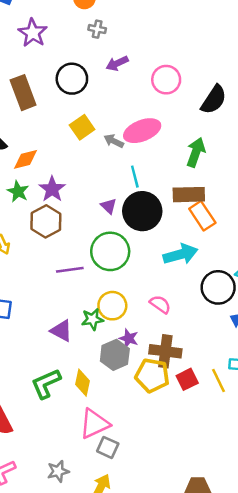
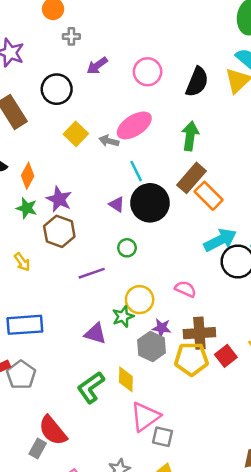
orange diamond: (25, 159) -> (28, 176), turned -35
brown rectangle: (189, 195) -> (192, 178), turned -36
green circle: (110, 251) -> (127, 248), size x0.5
cyan arrow: (180, 254) -> (220, 240), moved

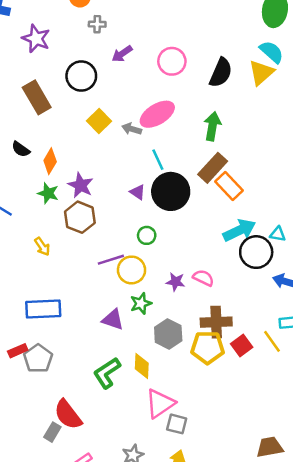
yellow circle: (140, 300) -> (132, 270), moved
purple star: (162, 328) -> (176, 282), moved

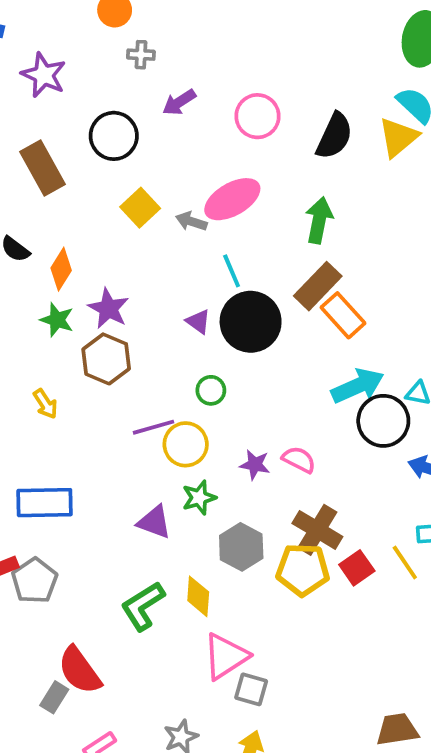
brown cross: (216, 322) -> (317, 530), turned 32

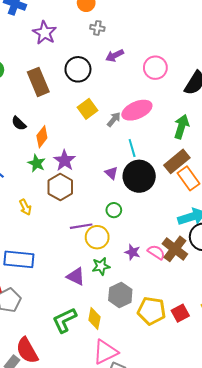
gray arrow: (191, 221) -> (114, 119), turned 105
brown cross: (317, 530) -> (175, 249), moved

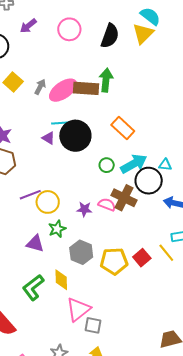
pink ellipse: (137, 110) -> (63, 90), moved
cyan line: (132, 148) -> (60, 123), moved, turned -66
brown rectangle: (177, 161) -> (86, 88), moved, turned 55
green circle: (114, 210) -> (107, 165), moved

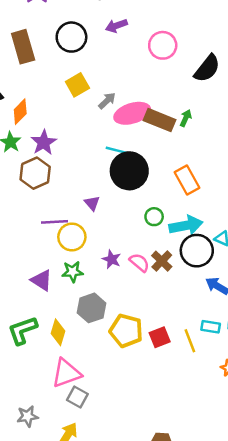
green arrow: (106, 80) -> (186, 118), size x0.6
purple triangle: (48, 138) -> (92, 203), moved
brown cross: (124, 198) -> (162, 261), size x0.7

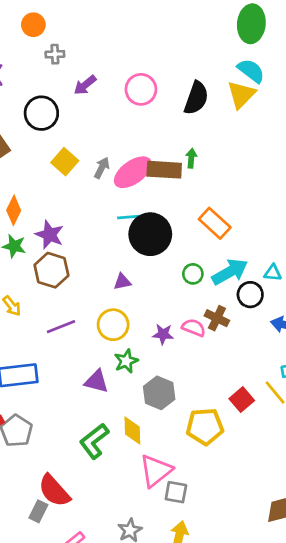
purple triangle: (92, 203) -> (122, 282), turned -42
purple line: (55, 222) -> (61, 327), moved
black circle: (197, 251) -> (250, 295), size x0.7
yellow pentagon: (126, 331) -> (205, 427), moved

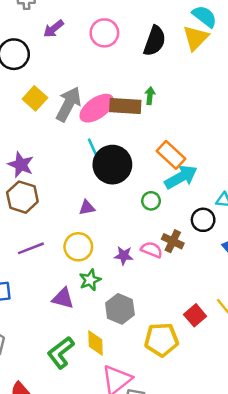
gray arrow: (102, 168) -> (68, 104), size x1.8
cyan line: (129, 217) -> (93, 149), turned 70
cyan arrow: (230, 272) -> (181, 177), moved

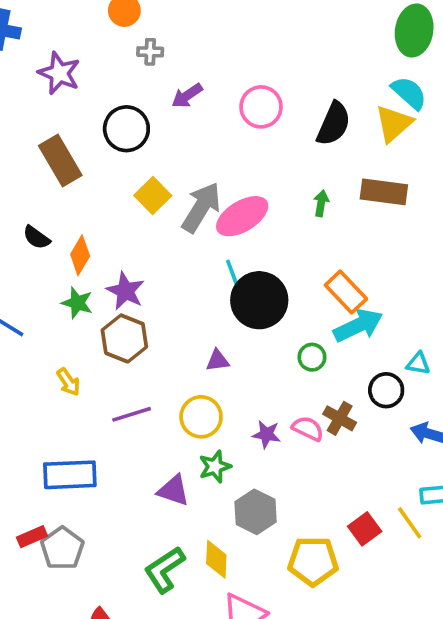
brown rectangle: (125, 106) -> (384, 192), moved

